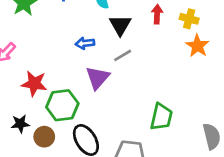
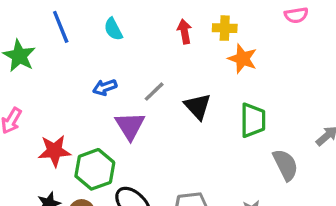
black triangle: (120, 25) -> (198, 106), moved
green trapezoid: (161, 117) -> (253, 120), moved

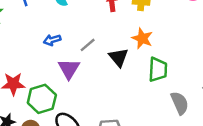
orange star: (243, 59) -> (142, 38), moved

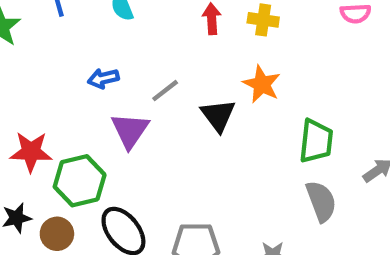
green trapezoid: (158, 70) -> (316, 141), moved

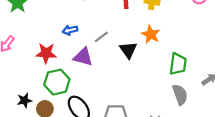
purple triangle: (130, 130) -> (83, 57), turned -50
red star: (31, 152) -> (46, 53), moved

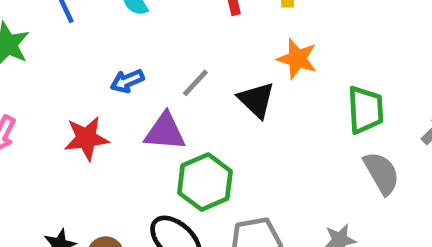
green hexagon: (57, 82) -> (205, 182), moved

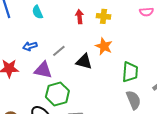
black triangle: (256, 100) -> (84, 62), turned -36

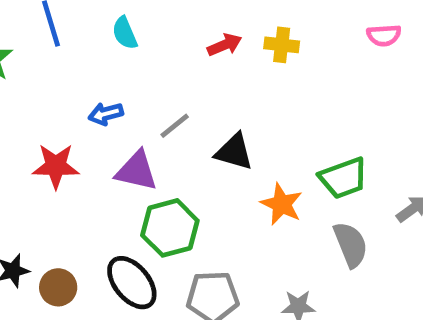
red arrow: (79, 17) -> (225, 45), turned 72
orange star: (104, 46) -> (282, 204), moved
green trapezoid: (130, 72) -> (343, 178), turned 65

